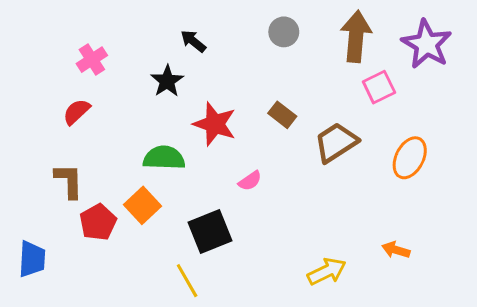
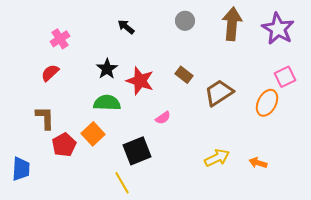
black star: (167, 81) -> (107, 69), moved
pink square: (379, 87) -> (285, 77), moved
yellow arrow: (327, 271) -> (217, 158), moved

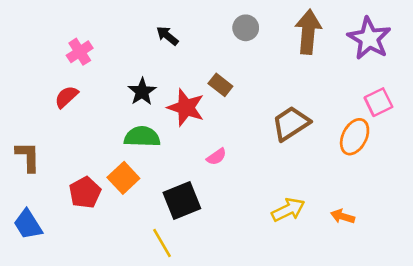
brown rectangle: (184, 75) -> (220, 85), moved
brown L-shape: (45, 118) -> (28, 157), moved
blue trapezoid: (21, 169) -> (28, 224), turned 145

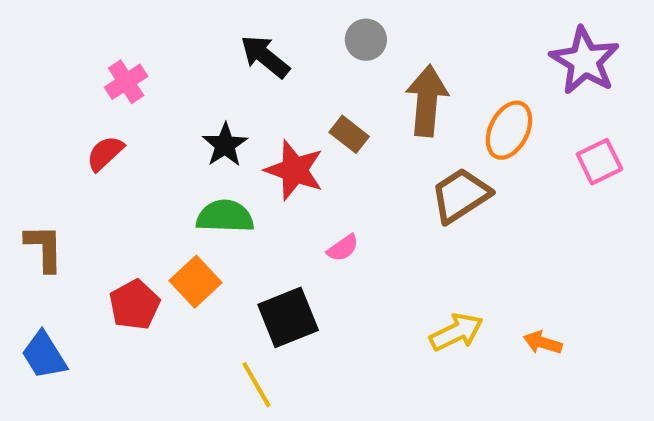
gray circle: (246, 28) -> (366, 40), moved
brown arrow: (308, 32) -> (427, 101), moved
black arrow: (167, 36) -> (265, 57), size x1.4
orange ellipse: (355, 137) -> (509, 130), moved

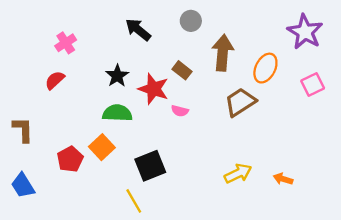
pink semicircle: (343, 248) -> (180, 111), moved, turned 49

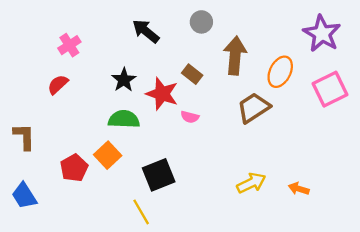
pink square: (313, 85) -> (330, 89), size x1.4

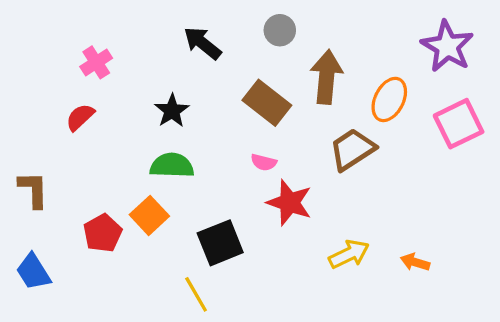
brown rectangle: (192, 74) -> (267, 103), size x1.6
red star: (162, 94) -> (289, 203), moved

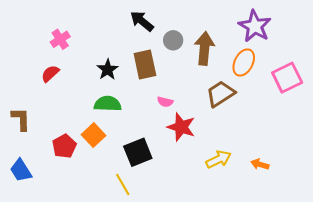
gray circle: (280, 30) -> (173, 40), moved
black arrow: (202, 43) -> (142, 21), moved
purple star: (447, 46) -> (255, 26), moved
brown rectangle: (267, 103) -> (145, 64), moved, turned 40

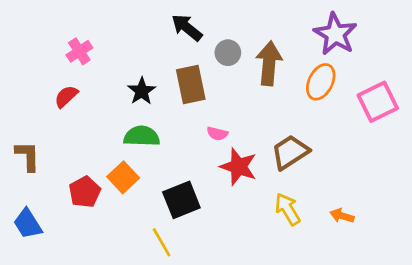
brown trapezoid: (221, 94) -> (290, 152), moved
yellow arrow: (219, 159) -> (288, 209), turned -95

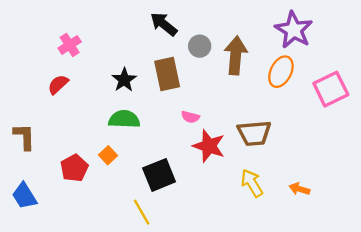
brown trapezoid: (290, 152) -> (254, 133), turned -152
orange square: (123, 177) -> (108, 155), size x0.7

